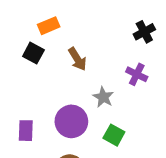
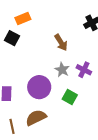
brown arrow: (77, 59) -> (61, 42), moved
purple cross: (137, 74) -> (84, 70), moved

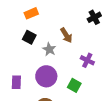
black square: (12, 38) -> (29, 37), moved
gray star: (62, 70) -> (49, 49), moved

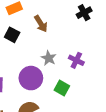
brown arrow: (66, 35) -> (41, 24), moved
gray star: (49, 49) -> (49, 58), moved

